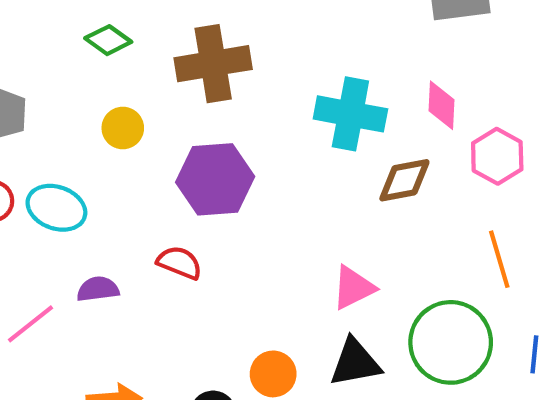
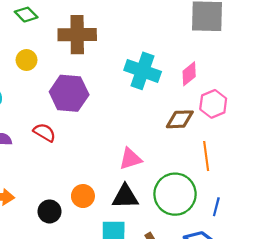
pink diamond: (441, 105) -> (189, 74), turned 40
brown diamond: (404, 180) -> (180, 119), moved

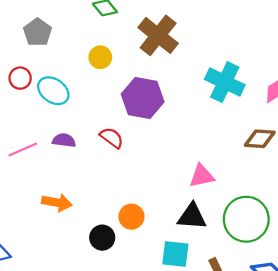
brown cross: (77, 35) -> (158, 35), turned 33
orange circle: (83, 196) -> (131, 217), moved
black circle: (49, 211) -> (102, 238), moved

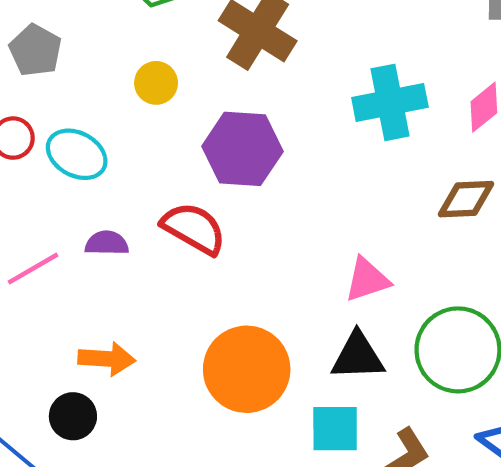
cyan cross: (225, 82) -> (390, 102), turned -30
red semicircle: (112, 138) -> (194, 228), size x1.4
orange circle: (131, 217) -> (247, 369), size x1.8
black circle: (102, 238) -> (73, 416), moved

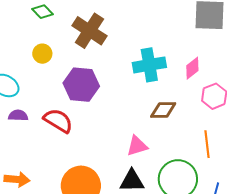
brown diamond: (466, 199) -> (163, 110), moved
purple semicircle: (107, 243) -> (18, 115), moved

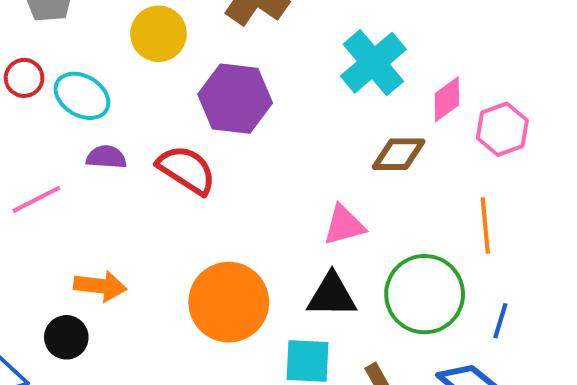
yellow circle: (42, 54) -> (159, 34), size x1.4
cyan cross: (149, 65) -> (373, 63), turned -32
pink diamond: (192, 68) -> (447, 99), moved

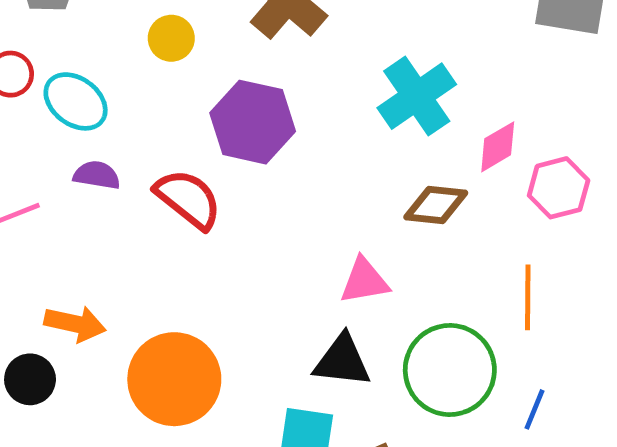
yellow circle: (159, 34) -> (171, 38), size x0.7
orange circle: (229, 302) -> (174, 379), moved

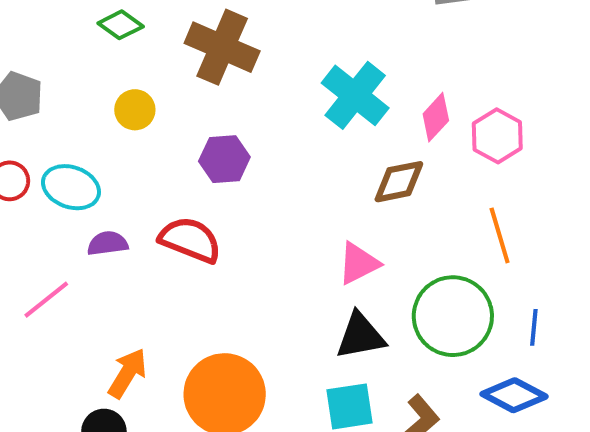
purple hexagon: (253, 122) -> (224, 159), size x0.7
orange arrow: (75, 324) -> (127, 373), turned -54

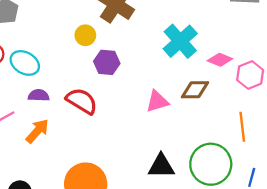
yellow circle: (135, 110) -> (85, 35), moved
pink diamond: (436, 117) -> (220, 60), turned 60
pink triangle: (359, 263) -> (157, 101), moved
orange arrow: (127, 373) -> (37, 131), moved

